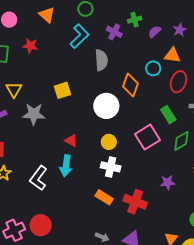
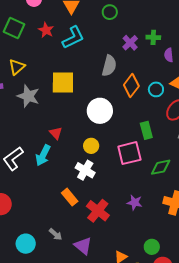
purple semicircle: (155, 32) -> (169, 55), turned -72
cyan L-shape: (79, 36) -> (73, 38), moved
orange diamond: (130, 85) -> (131, 85), moved
yellow square: (62, 90) -> (63, 82), size x1.4
green rectangle: (168, 115) -> (146, 130), moved

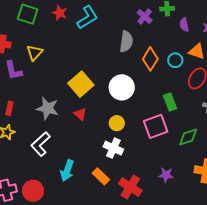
yellow square: (63, 82) -> (81, 84), moved, turned -35
gray star: (28, 96) -> (47, 108), moved
cyan arrow: (43, 155) -> (67, 171), moved

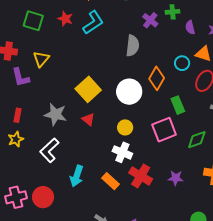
orange diamond: (150, 59) -> (157, 78), moved
red cross: (130, 187) -> (141, 176), moved

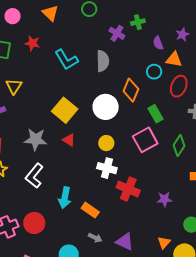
cyan L-shape: (93, 22) -> (66, 60), moved, turned 100
purple semicircle: (190, 27) -> (158, 43), moved
green diamond: (197, 140) -> (179, 145), turned -30
purple star: (176, 178) -> (164, 199), moved
orange rectangle: (111, 181) -> (90, 210), moved

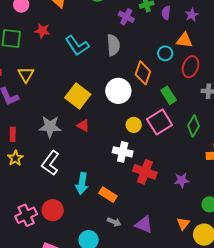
purple semicircle: (158, 43) -> (166, 13), moved, turned 32
yellow circle: (106, 143) -> (134, 125), moved

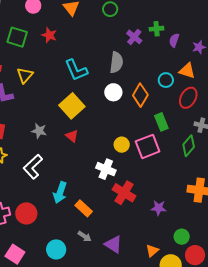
cyan L-shape: (77, 46) -> (76, 70), moved
white circle: (118, 91) -> (113, 92), moved, size x0.7
green diamond: (194, 126) -> (189, 146), moved
gray star: (50, 127) -> (39, 131), size x0.7

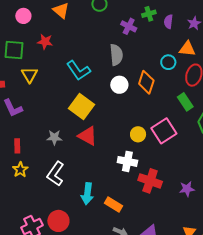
yellow triangle: (25, 75) -> (29, 75), moved
green rectangle: (161, 122) -> (185, 102), moved
red triangle: (72, 136) -> (88, 136), size x1.5

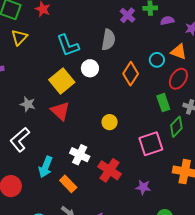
purple semicircle: (168, 22) -> (167, 21), turned 56
white circle: (119, 85) -> (90, 68), moved
pink square: (164, 131) -> (151, 144), moved
white cross: (127, 161) -> (80, 155), moved

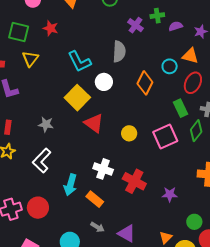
red triangle: (60, 111) -> (94, 123), moved
pink square: (151, 144) -> (165, 136), moved

